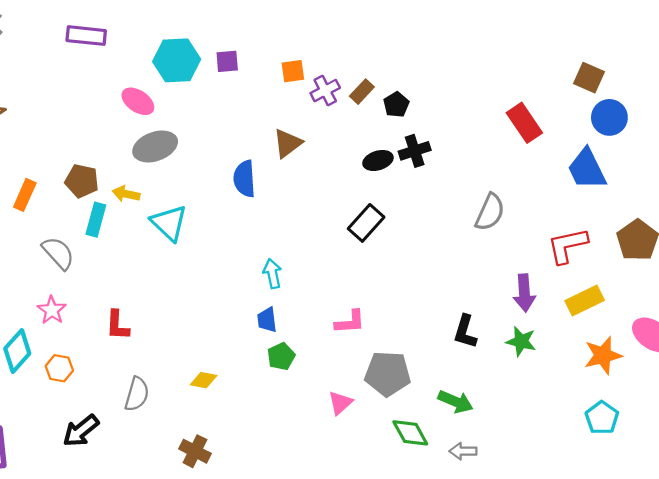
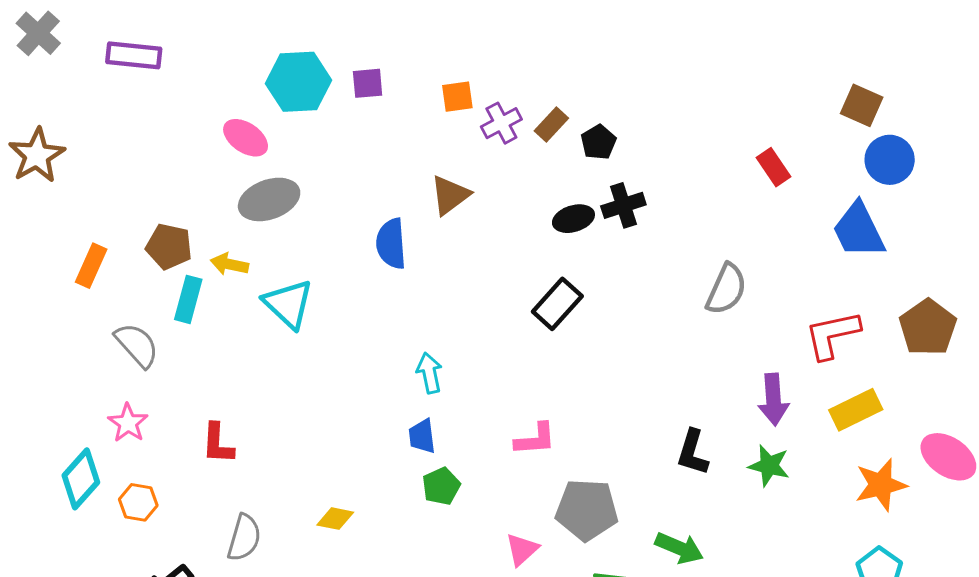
purple rectangle: (86, 36) -> (134, 55), moved
red rectangle: (524, 123) -> (773, 167), size x0.7

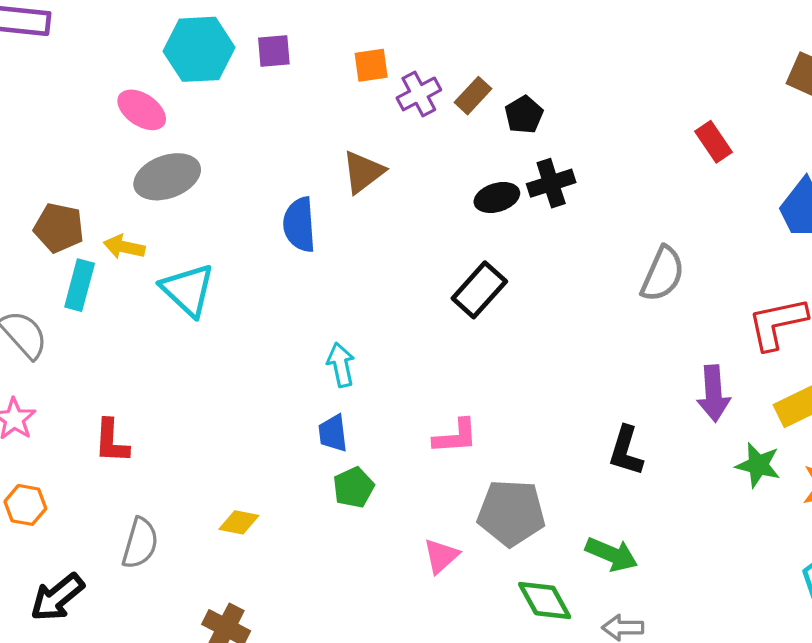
green star: (769, 466) -> (758, 465), moved

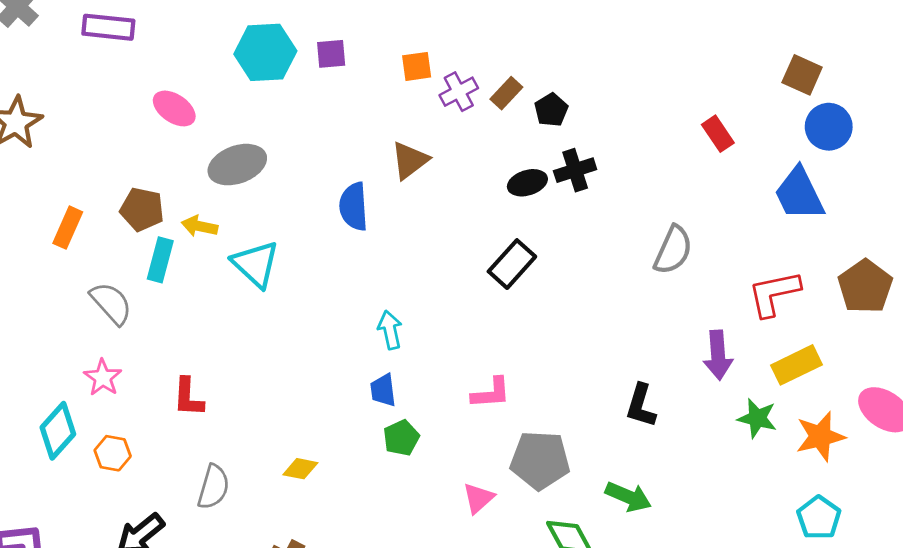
pink ellipse: (142, 110) -> (174, 108), moved

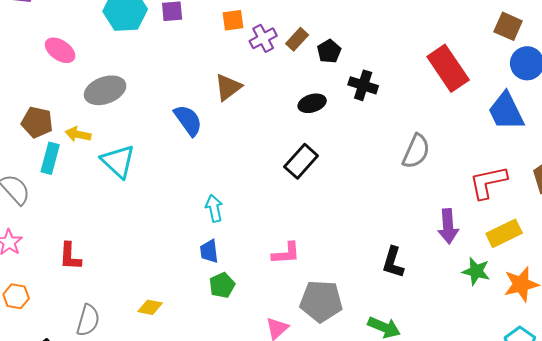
red rectangle: (718, 134) -> (448, 68), size x1.8
black cross: (575, 170) -> (363, 85), moved, turned 36
blue semicircle: (354, 207) -> (188, 120), turned 148

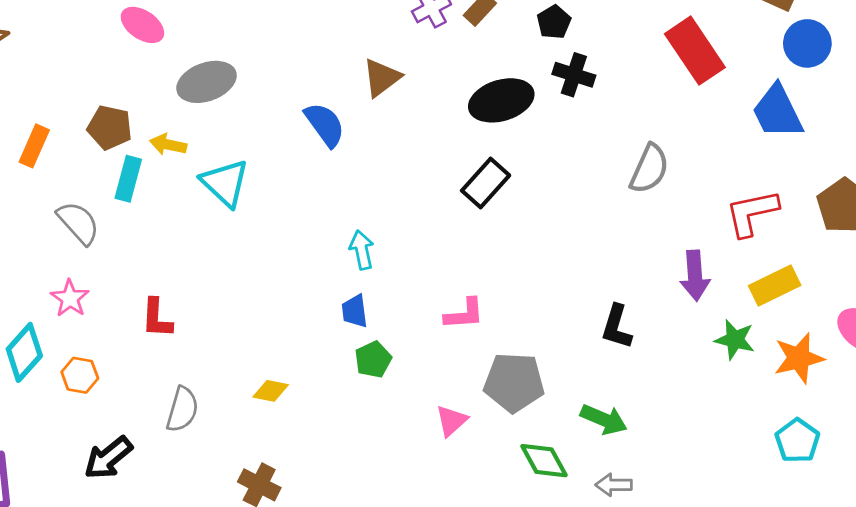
black pentagon: (329, 51) -> (554, 22), moved
black ellipse: (312, 103) -> (501, 100), size x1.6

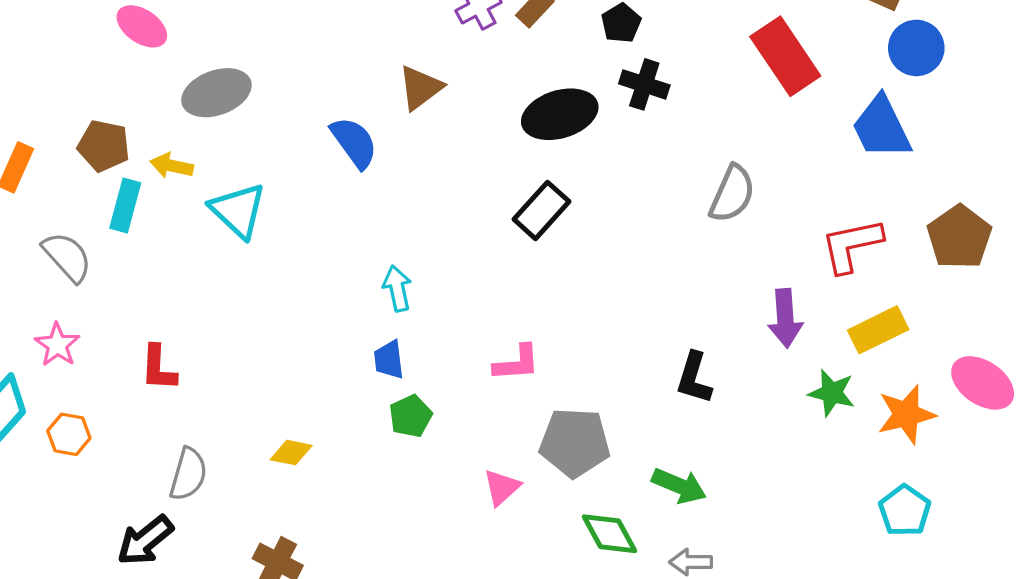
black arrow: (108, 458) -> (145, 540), moved

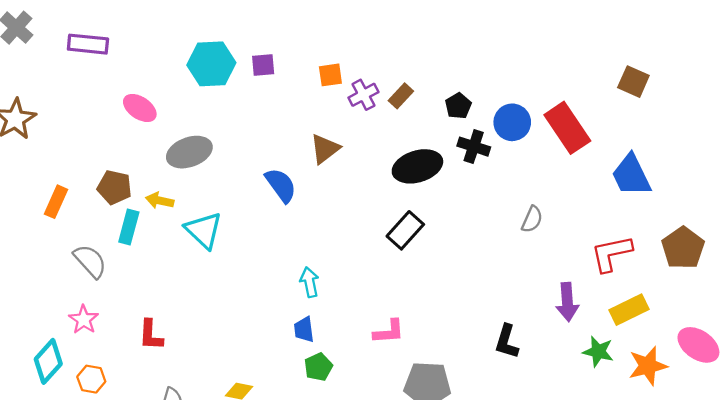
blue circle: (916, 48) -> (512, 122), moved
gray semicircle: (732, 194) -> (532, 219), size x0.7

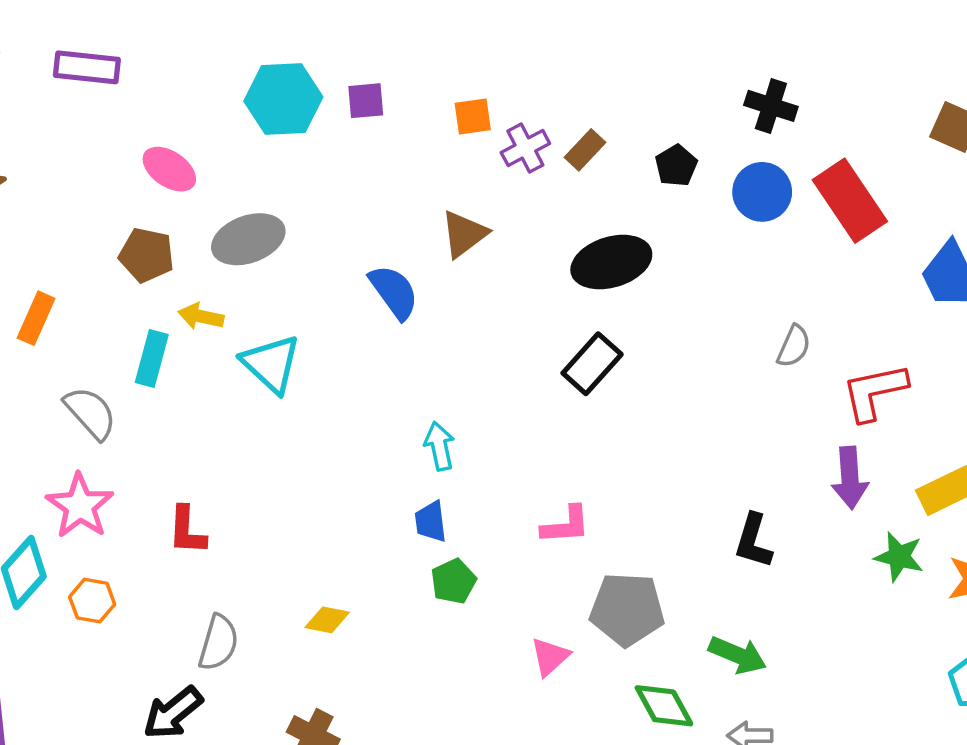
black cross: (474, 147) -> (771, 106), moved
brown pentagon: (114, 187) -> (147, 255), moved
red L-shape: (611, 253) -> (874, 392), moved
pink star: (84, 320) -> (80, 506), size x1.4

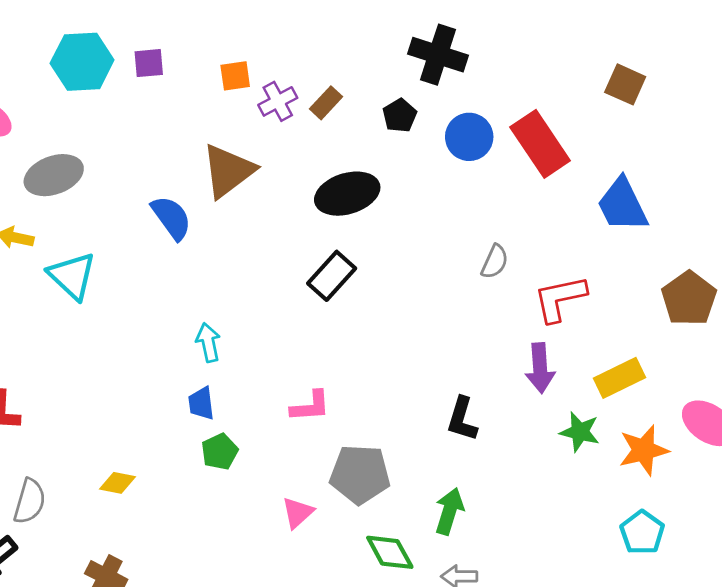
black cross: (771, 106) -> (438, 55), moved, size x1.4
brown triangle: (464, 234) -> (228, 171), size x1.4
green arrow: (738, 655) -> (449, 511), turned -96

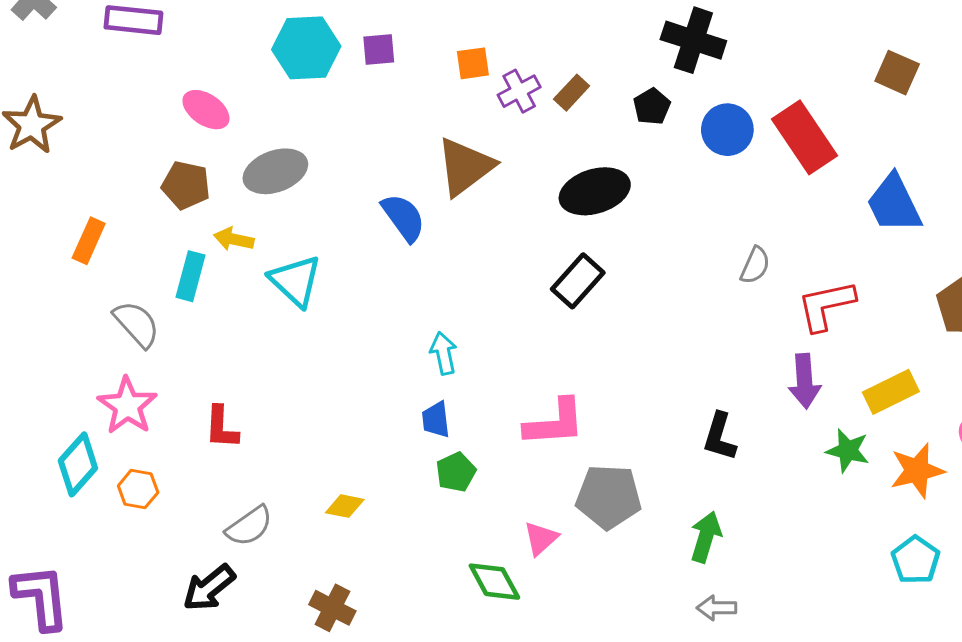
pink L-shape: (310, 406) -> (555, 423), size x1.4
gray semicircle: (30, 501) -> (249, 526), turned 39
green diamond: (390, 552) -> (494, 582), moved

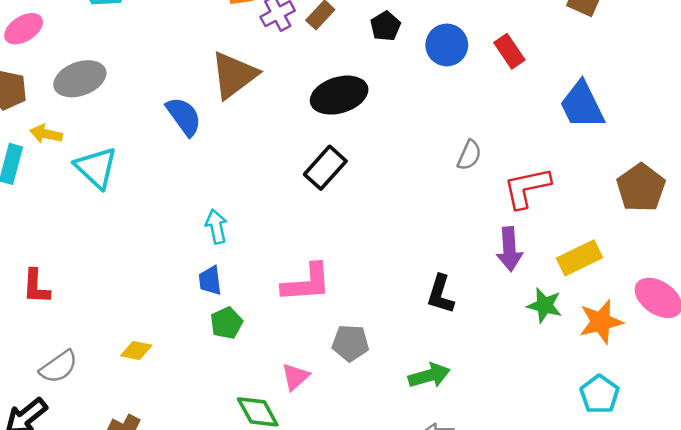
pink ellipse: (206, 110) -> (24, 29), turned -66
red rectangle: (804, 137) -> (509, 51), size x0.6
gray pentagon: (609, 497) -> (350, 343), size x0.7
green arrow: (706, 537) -> (429, 376), turned 57

